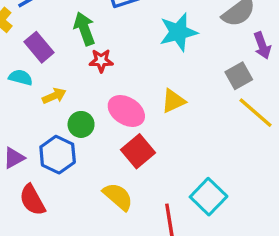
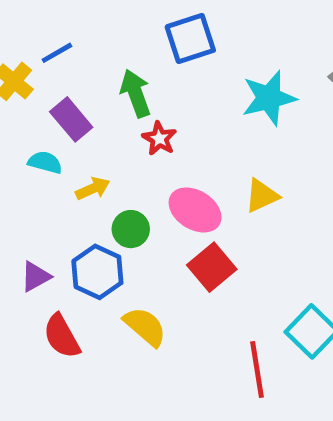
red star: (101, 61) -> (159, 139), turned 30
yellow semicircle: (118, 197) -> (145, 327), moved

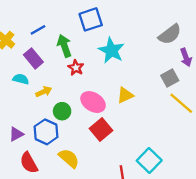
blue line: (57, 53) -> (38, 30), moved
cyan star: (269, 98) -> (111, 50), moved, turned -30

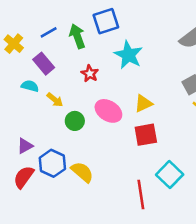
green arrow: (64, 46) -> (77, 36), moved
yellow arrow: (44, 92) -> (55, 100), turned 63
red square: (101, 130) -> (146, 135), moved, turned 30
blue hexagon: (46, 132) -> (52, 163), moved
red semicircle: (29, 163) -> (24, 177), moved, turned 65

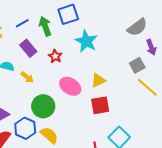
purple rectangle: (44, 64) -> (28, 48), moved
green circle: (75, 121) -> (43, 106), moved, size x1.5

